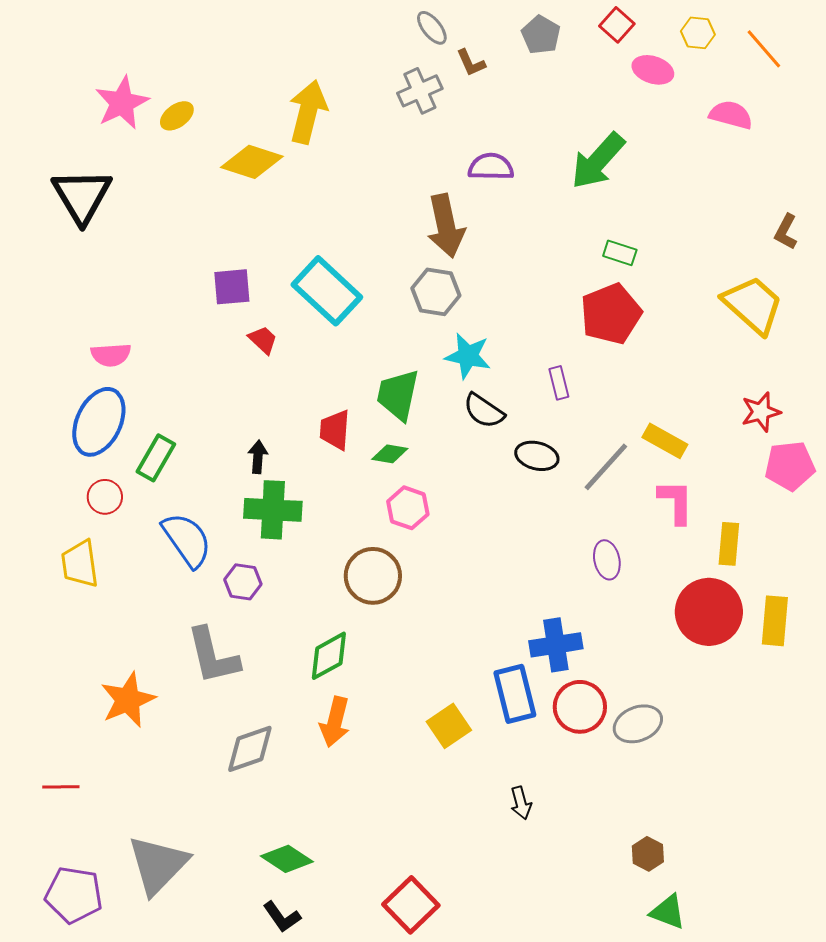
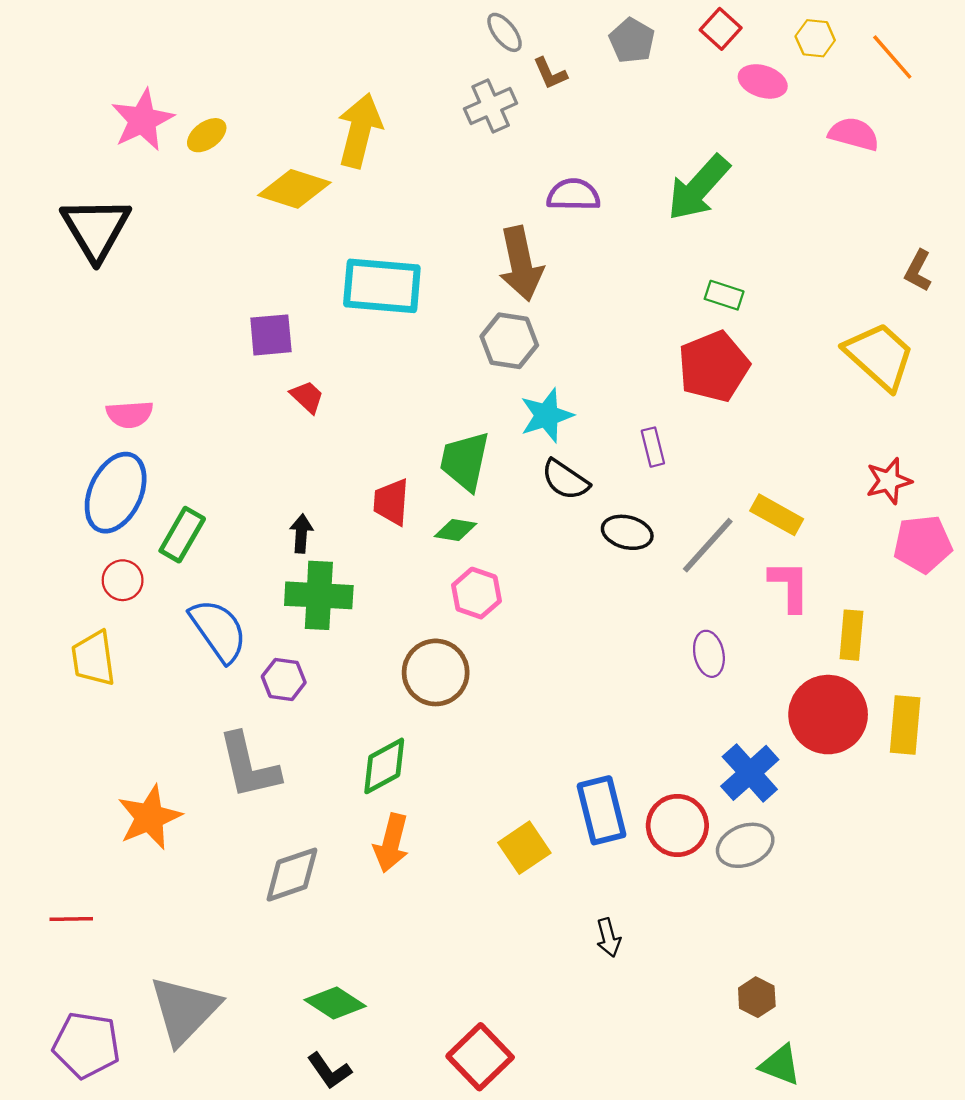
cyan rectangle: (327, 291) -> (382, 286), moved, turned -38
cyan star: (468, 356) -> (547, 416), turned -30
blue cross: (556, 645) -> (750, 773), moved, turned -33

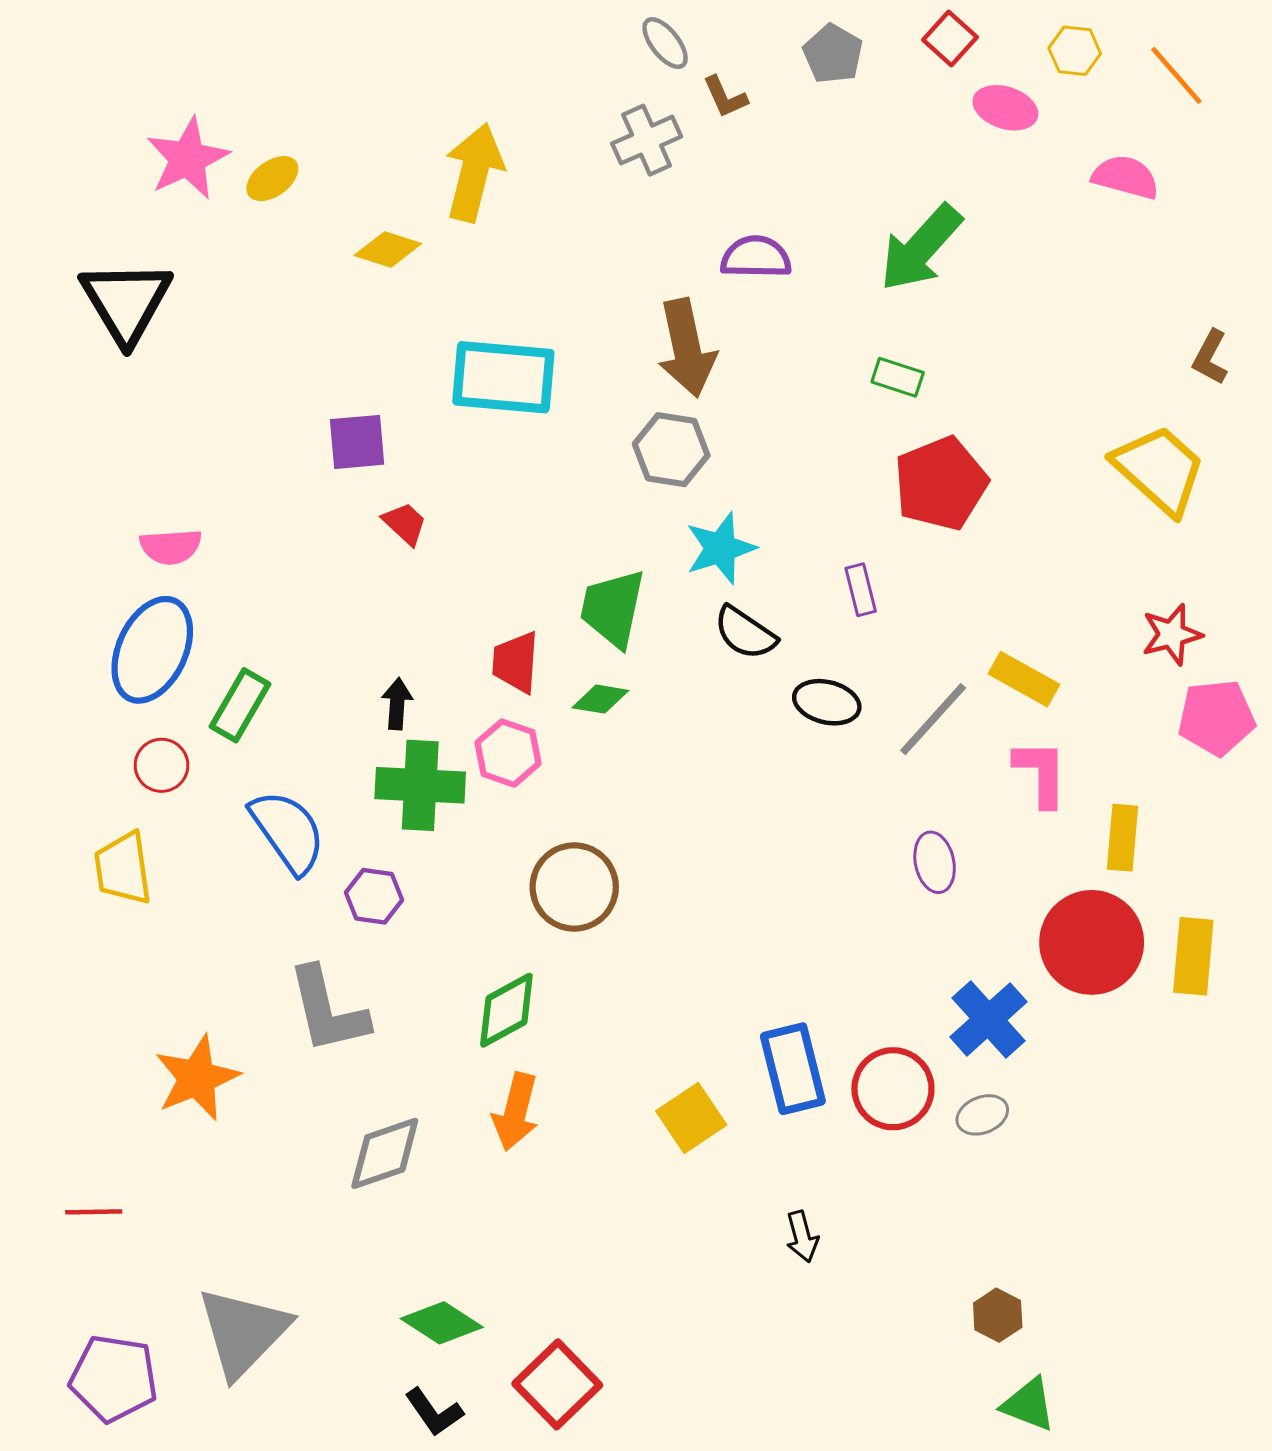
yellow diamond: (294, 189) -> (388, 249), size x0.7
green rectangle: (724, 295) -> (898, 377), moved
pink hexagon: (477, 593) -> (508, 753), moved
gray ellipse: (745, 845) -> (982, 1115), size x0.7
red square: (480, 1057) -> (557, 1384), moved

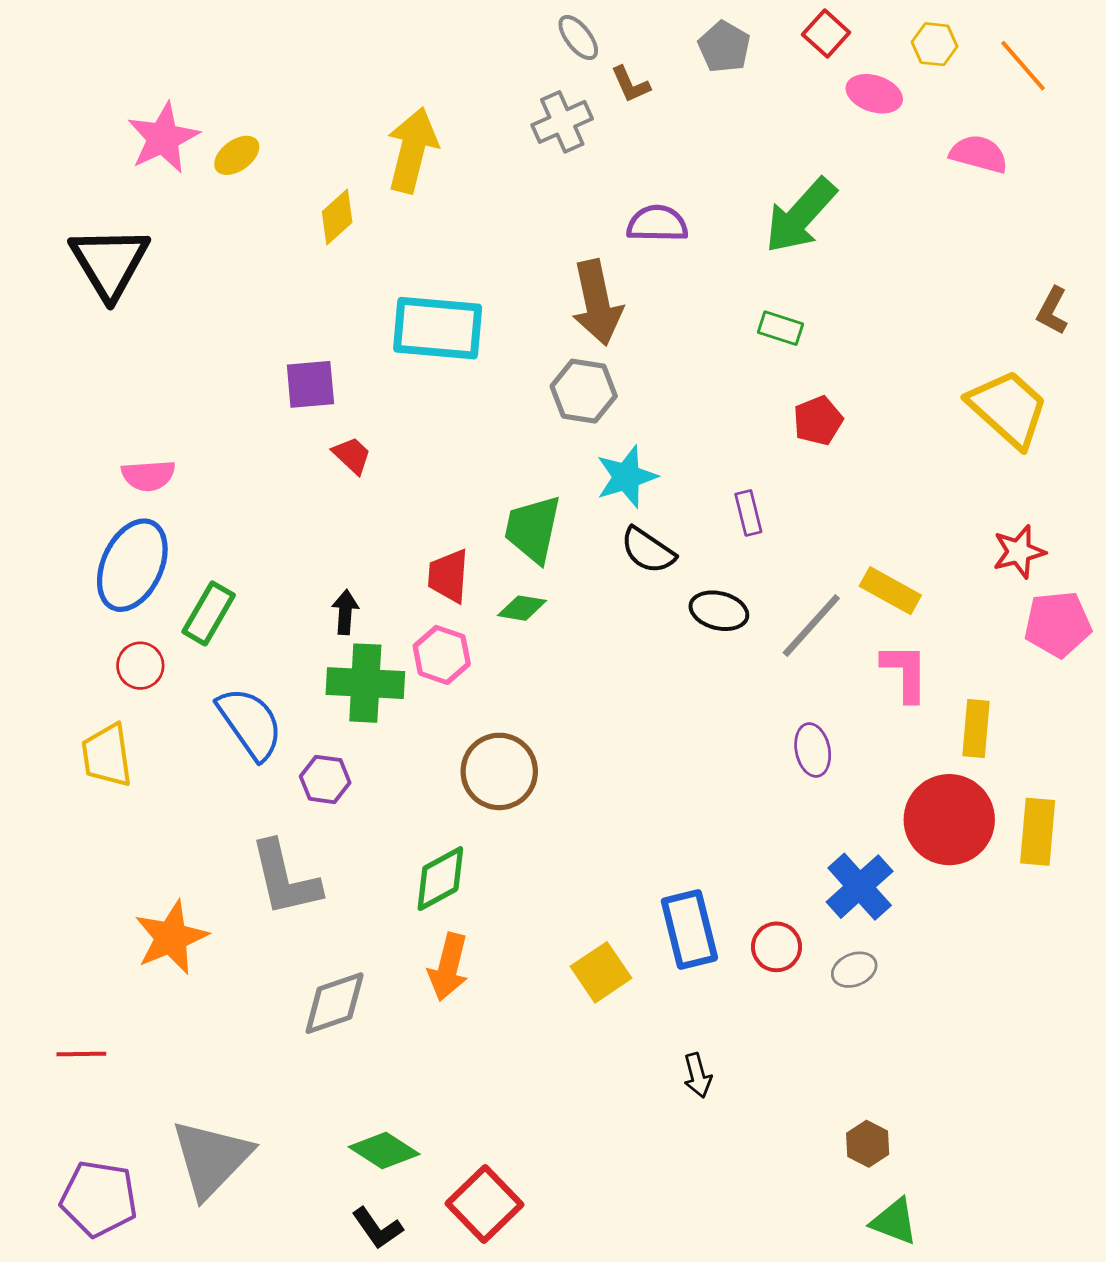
yellow diamond: (388, 249) -> (337, 217), turned -60
red pentagon: (941, 484) -> (818, 421), size x0.6
red circle: (893, 1089) -> (776, 947), size x0.7

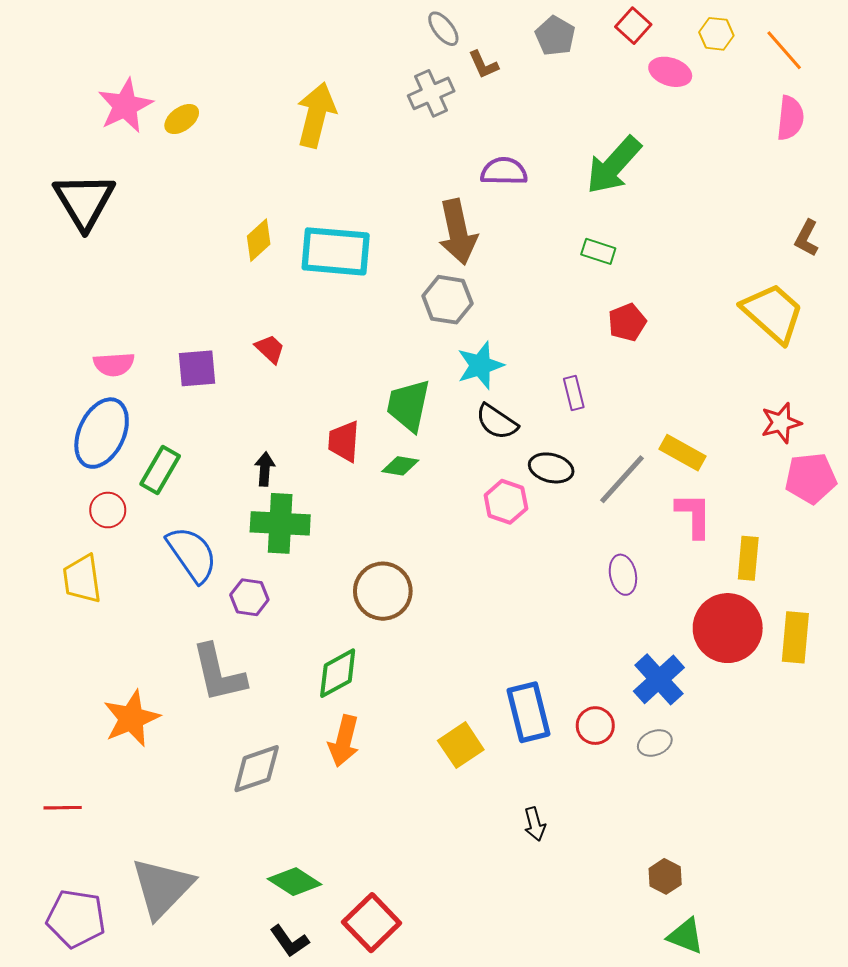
pink semicircle: (979, 154) -> (790, 118), moved, turned 81
yellow diamond: (337, 217) -> (259, 240), moved
purple square: (310, 384) -> (197, 368), moved
pink hexagon: (442, 655) -> (506, 502), moved

